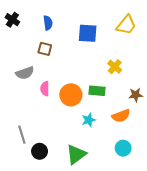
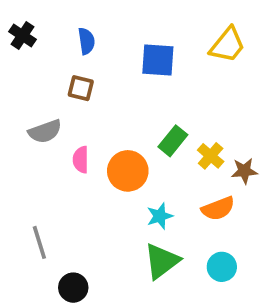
yellow cross: (115, 67) -> (211, 156), moved
green rectangle: (97, 91) -> (173, 141), moved, turned -56
black circle: (40, 151) -> (73, 288), moved
green triangle: (76, 154) -> (162, 261), moved

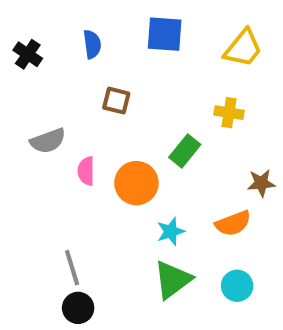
black cross: (22, 35) -> (28, 54), moved
blue square: (158, 60) -> (165, 34), moved
brown square: (81, 88) -> (116, 101), moved
yellow cross: (211, 156) -> (229, 113), moved, turned -32
gray line: (39, 242) -> (72, 268), moved

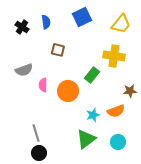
blue square: (165, 34) -> (82, 17), turned -30
black cross: (28, 54) -> (22, 27), moved
yellow cross: (229, 113) -> (114, 56), size x1.5
cyan star: (171, 231) -> (93, 115), moved

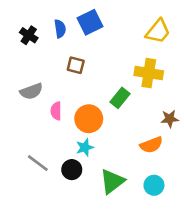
blue square: (82, 17) -> (90, 22), moved
cyan star: (93, 115) -> (85, 147), moved
gray line: (36, 133) -> (38, 163), moved, turned -36
black circle: (39, 153) -> (72, 170), moved

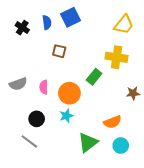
gray semicircle: (31, 91) -> (18, 84), moved
orange semicircle: (151, 145) -> (113, 122), moved
gray line: (38, 163) -> (29, 141), moved
black circle: (72, 170) -> (37, 119), moved

